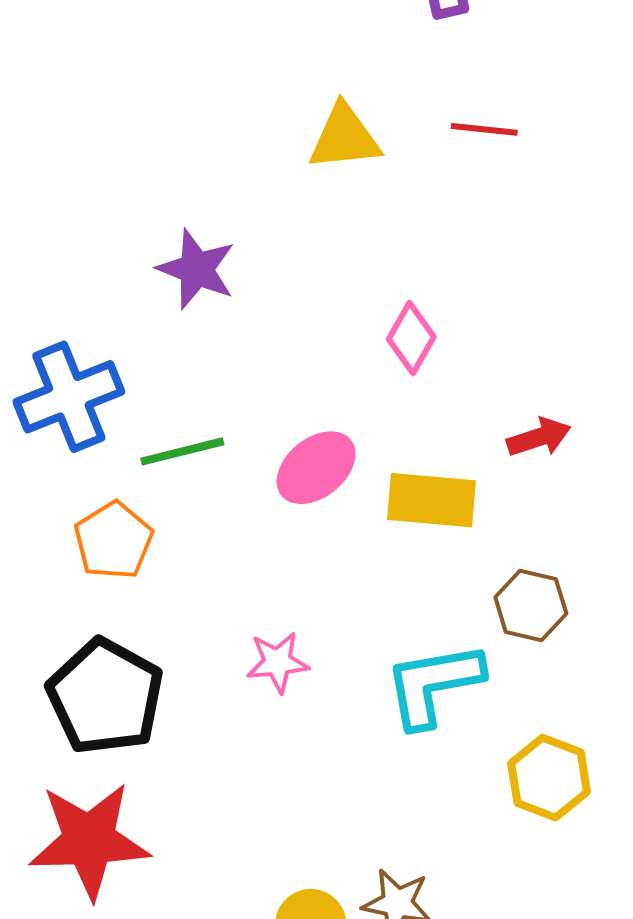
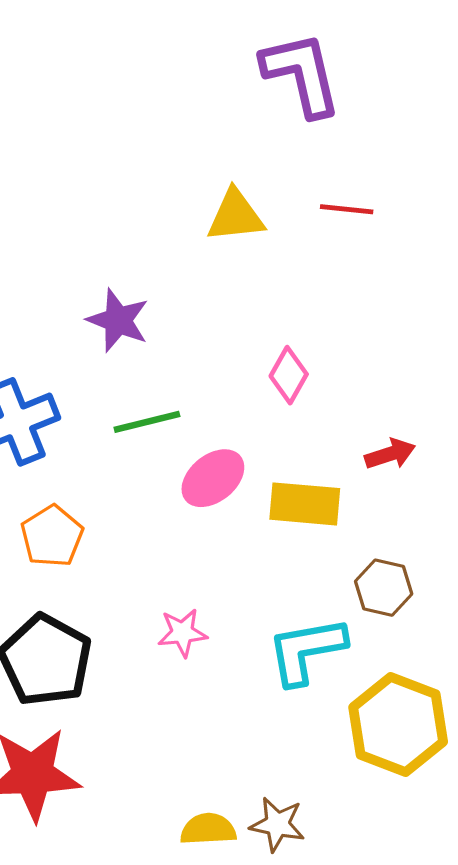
green line: (182, 451) -> (147, 422), moved
yellow hexagon: (549, 778) -> (398, 725), size x1.5

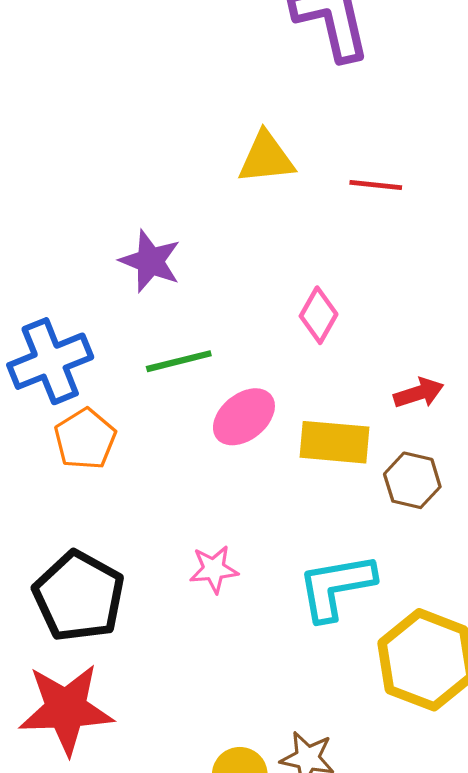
red line: (347, 209) -> (376, 185), moved
orange pentagon: (52, 536) -> (85, 439), moved
brown hexagon: (384, 588) -> (412, 480), moved

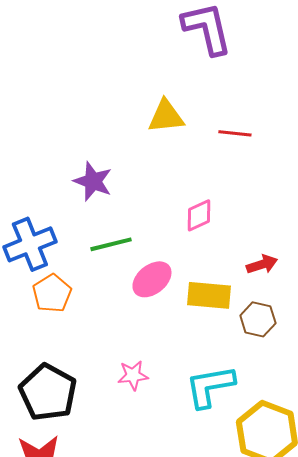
pink diamond: (319, 315) -> (199, 215), turned 36

